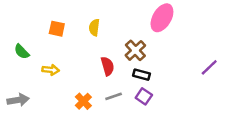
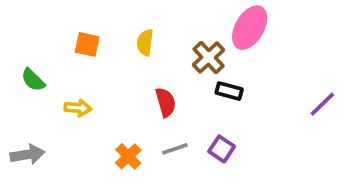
brown cross: (135, 50) -> (209, 57), moved
black rectangle: (141, 75) -> (229, 91), moved

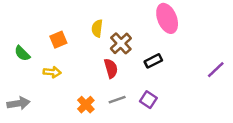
pink ellipse: (250, 28) -> (167, 18), turned -52
orange square: (87, 44) -> (58, 40), moved, turned -35
brown cross: (209, 57) -> (121, 43), moved
black rectangle: (229, 91) -> (153, 61), turned -42

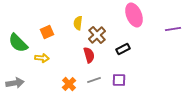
green semicircle: (22, 53) -> (18, 43), size x1.5
purple line: (216, 70) -> (173, 29), moved, turned 35
purple square: (148, 100) -> (119, 80), turned -32

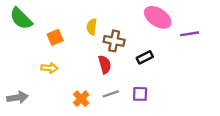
pink ellipse: (134, 15) -> (158, 17), turned -35
purple line: (173, 29) -> (190, 34), moved
brown cross: (97, 35) -> (114, 41), turned -36
green semicircle: (18, 43) -> (21, 19), moved

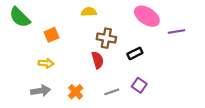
yellow semicircle: (92, 27) -> (89, 12), moved, turned 80
gray line: (111, 94) -> (112, 92), moved
purple square: (140, 94) -> (139, 85), moved, turned 32
gray arrow: (18, 97) -> (41, 91), moved

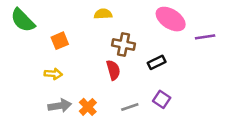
gray arrow: (41, 91) -> (60, 106), moved

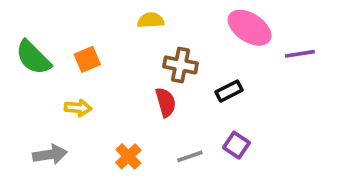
green semicircle: (23, 20) -> (33, 58), moved
gray arrow: (60, 106) -> (50, 154), moved

